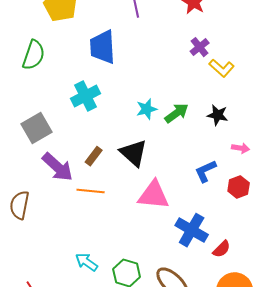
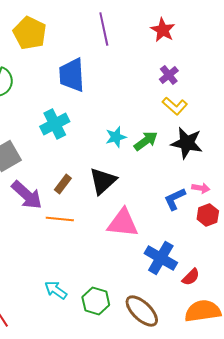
yellow L-shape: (222, 68) -> (175, 106), moved
black star: (218, 115) -> (187, 143), size x1.5
pink arrow: (241, 148) -> (201, 188), moved
black triangle: (134, 153) -> (103, 181), turned 36

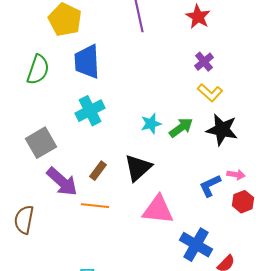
blue trapezoid: (72, 75) -> (87, 62), moved

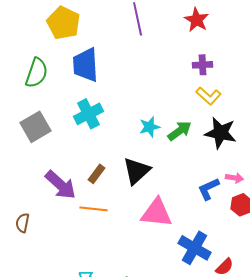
purple cross: (204, 62) -> (203, 65), turned 36
gray square: (41, 143) -> (36, 127), moved
brown semicircle: (24, 220) -> (23, 223), size x0.7

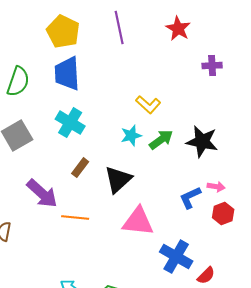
yellow pentagon: (64, 23) -> (63, 32), moved
purple cross: (203, 65) -> (212, 66), moved
yellow L-shape: (209, 96) -> (148, 105), moved
cyan cross: (89, 114) -> (70, 123), turned -32
brown rectangle: (97, 174) -> (80, 168), moved

